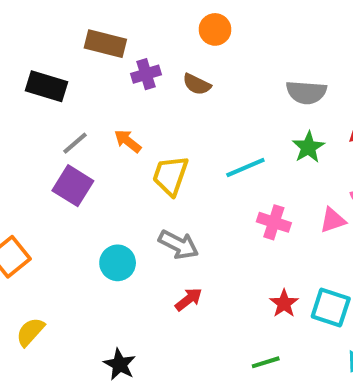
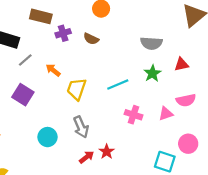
gray line: (75, 143) -> (25, 60), moved
gray arrow: (178, 245) -> (81, 127), turned 40
red star: (284, 303) -> (107, 152), moved

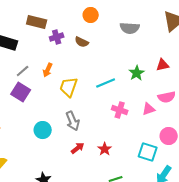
gray semicircle: (151, 43) -> (130, 28), moved
gray line: (25, 60) -> (23, 71), moved
orange arrow: (53, 70) -> (48, 70), turned -104
red star: (107, 152) -> (105, 149), moved

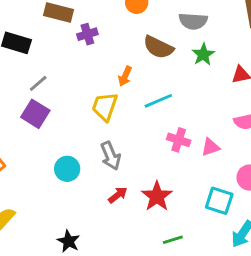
brown semicircle: (82, 42) -> (158, 47), moved, size x1.5
orange arrow: (48, 70) -> (125, 76), moved
green star: (137, 73) -> (203, 54), moved
pink triangle: (149, 109) -> (210, 147), moved
red star: (105, 149) -> (157, 196), size x1.5

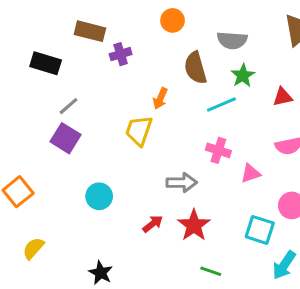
brown semicircle: (158, 47) -> (195, 68), turned 48
cyan line: (158, 101) -> (221, 105), moved
pink cross: (179, 140) -> (218, 150), moved
gray arrow: (111, 156) -> (182, 183), moved, turned -68
green line: (173, 240) -> (211, 271), turned 36

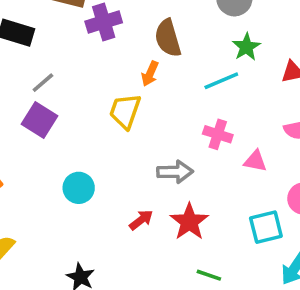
purple cross: (121, 54) -> (104, 22), size x1.4
brown semicircle: (195, 68) -> (168, 38), moved
pink triangle: (250, 173) -> (255, 161), turned 30
cyan square: (260, 230) -> (266, 227), turned -32

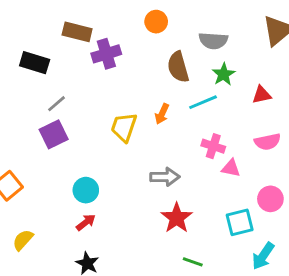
brown semicircle: (168, 38) -> (178, 67), moved
orange arrow: (150, 74) -> (162, 114), moved
purple square: (39, 120) -> (54, 134), turned 32
pink cross: (218, 134) -> (213, 146), moved
red arrow: (141, 220) -> (86, 222), moved

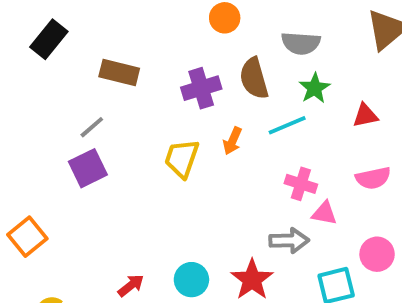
brown rectangle: (77, 32) -> (119, 73), moved
purple cross: (106, 54) -> (201, 88), moved
black rectangle: (35, 63) -> (49, 39), moved, turned -68
gray arrow: (165, 177) -> (289, 241), moved
cyan circle: (86, 190) -> (191, 280), moved

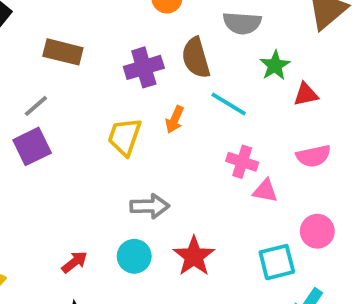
green star: (315, 88) -> (275, 65), moved
cyan line: (287, 125) -> (229, 104), turned 54
gray arrow: (289, 241) -> (150, 206), moved

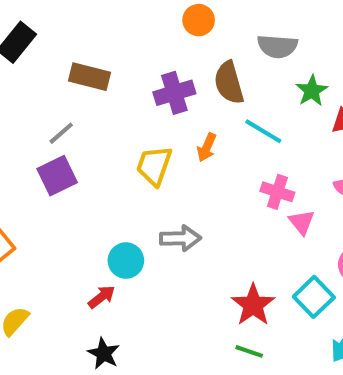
pink triangle: (265, 191) -> (302, 222), turned 40
cyan circle: (134, 256) -> (126, 261), moved
red star: (194, 256) -> (253, 305), moved
cyan square: (277, 262) -> (314, 297), turned -30

